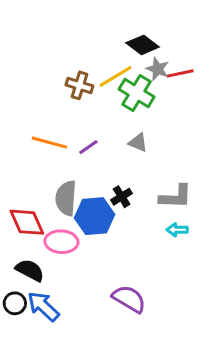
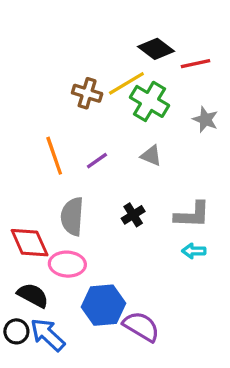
gray star: (158, 69) -> (205, 120), moved
red line: (180, 73) -> (195, 64), moved
orange line: (49, 143) -> (54, 156), turned 56
blue hexagon: (94, 216) -> (103, 305), moved

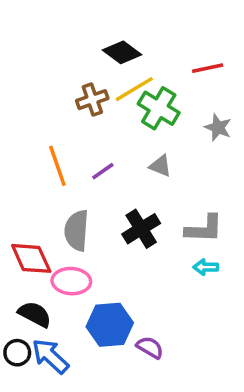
black diamond: (156, 49) -> (122, 52), moved
brown cross: (87, 93) -> (92, 100), turned -36
black cross: (133, 215) -> (141, 229), size x1.5
purple semicircle: (141, 326) -> (150, 347), size x0.7

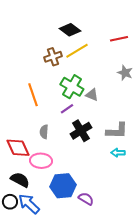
green cross: (159, 108) -> (72, 87), moved
purple line: (103, 171) -> (67, 109), moved
gray semicircle: (77, 230) -> (44, 132), size x0.6

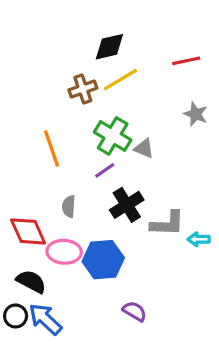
black diamond: (70, 30) -> (109, 47), turned -50
gray L-shape: (117, 131) -> (167, 224), moved
cyan arrow: (118, 153) -> (199, 239), moved
blue hexagon: (63, 186) -> (103, 260), moved

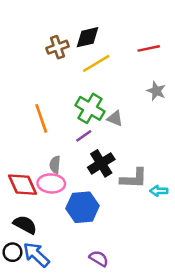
brown cross: (83, 89) -> (57, 47), moved
pink ellipse: (64, 252) -> (51, 183), moved
purple semicircle: (135, 311) -> (99, 258), moved

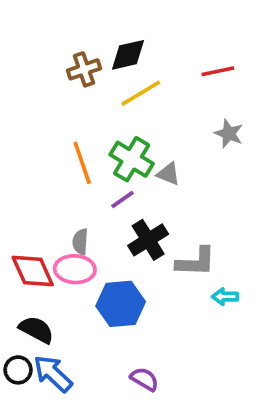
orange line: (41, 118) -> (82, 163), moved
cyan arrow: (159, 191) -> (225, 297), moved

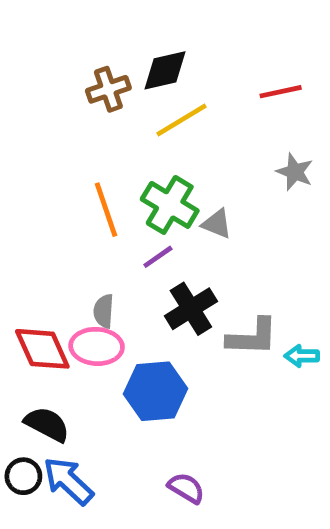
cyan arrow: (225, 297) -> (302, 356), moved

